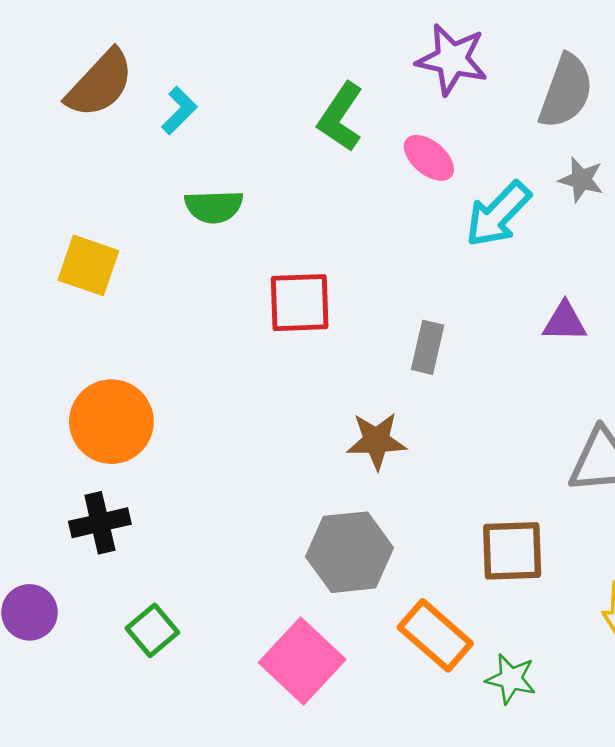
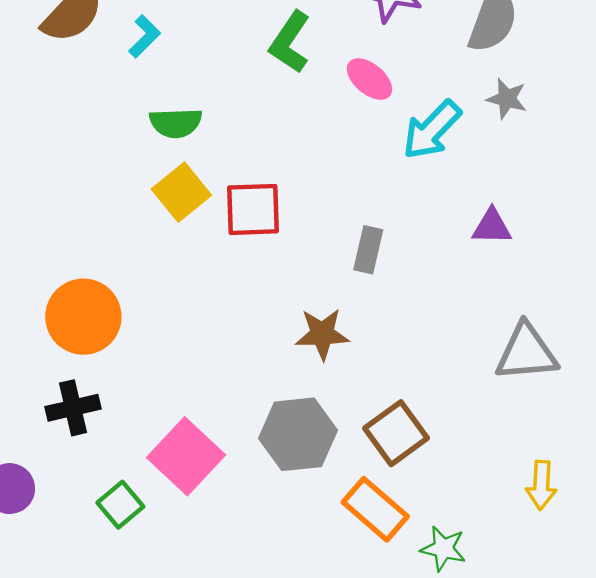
yellow square: (88, 265) -> (181, 192), moved, turned 32
brown square: (512, 551) -> (396, 433), moved, turned -34
pink square: (302, 661) -> (186, 456), moved

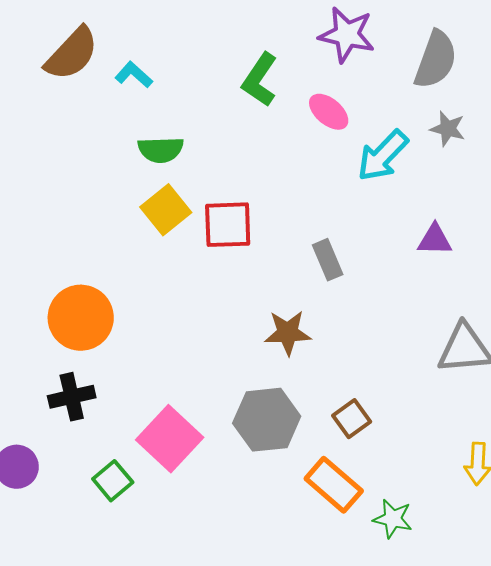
cyan L-shape: (145, 36) -> (134, 75), turned -93
gray rectangle: (368, 250) -> (328, 260), turned -36
brown square: (396, 433) -> (352, 419), size x0.7

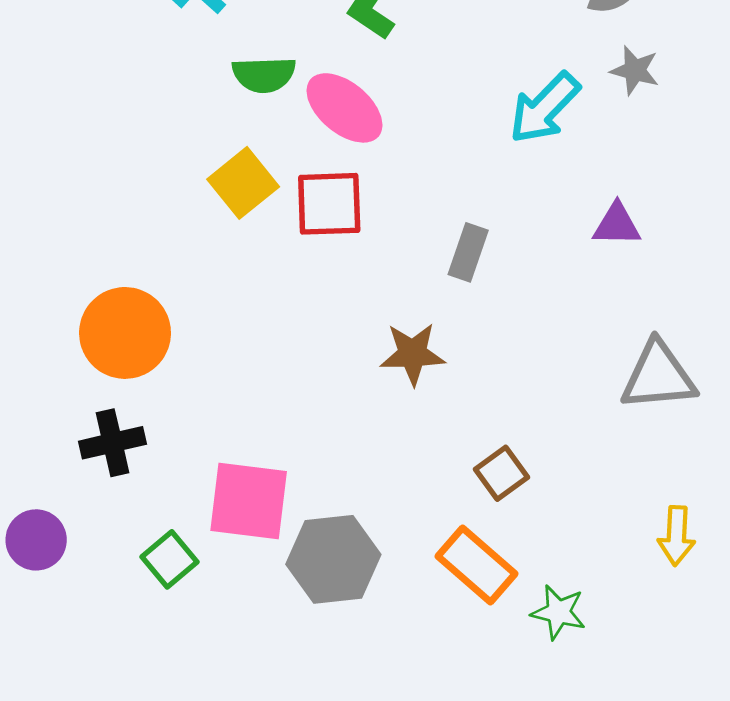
pink ellipse: (329, 112) -> (344, 108), moved, size x1.4
green semicircle: (161, 150) -> (264, 75), moved
gray rectangle: (328, 260) -> (468, 252), turned 42
gray hexagon: (267, 420) -> (333, 559), moved
pink square: (170, 439) -> (249, 501), turned -36

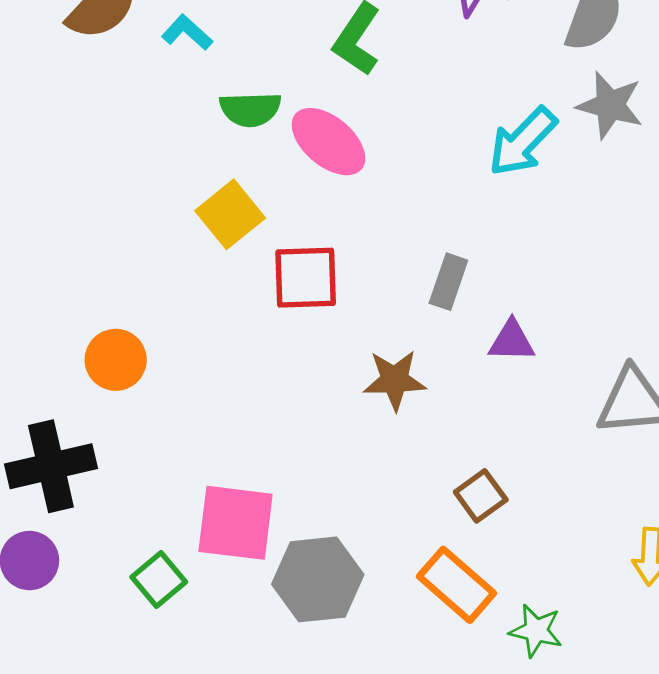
gray star: (635, 70) -> (610, 105), size x1.4
red square: (329, 204) -> (306, 278), moved
purple triangle: (617, 225) -> (512, 341), moved
orange circle: (125, 333) -> (116, 360), size x0.7
black cross: (113, 443) -> (51, 466), moved, size x1.4

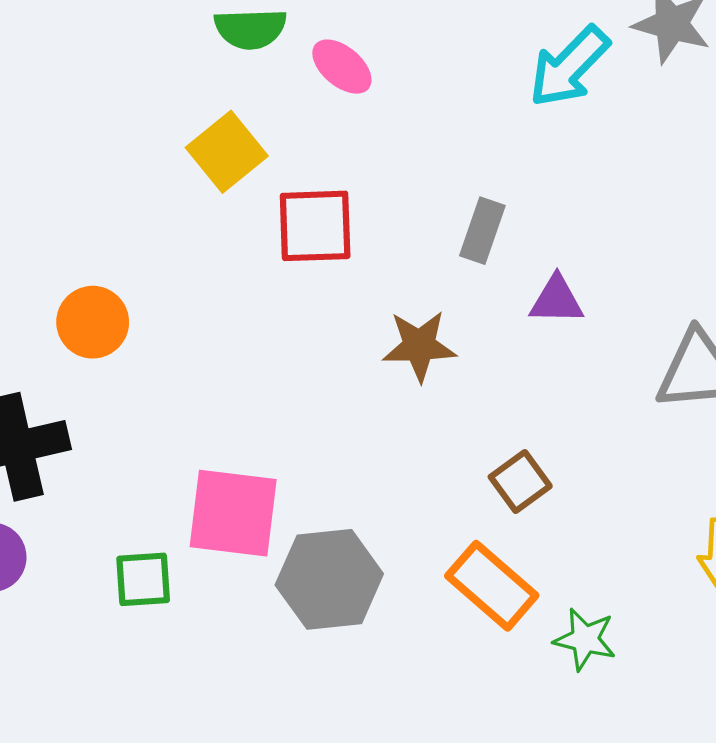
pink ellipse: (329, 142) -> (342, 67), size x0.7
green square: (159, 579) -> (143, 579), turned 36

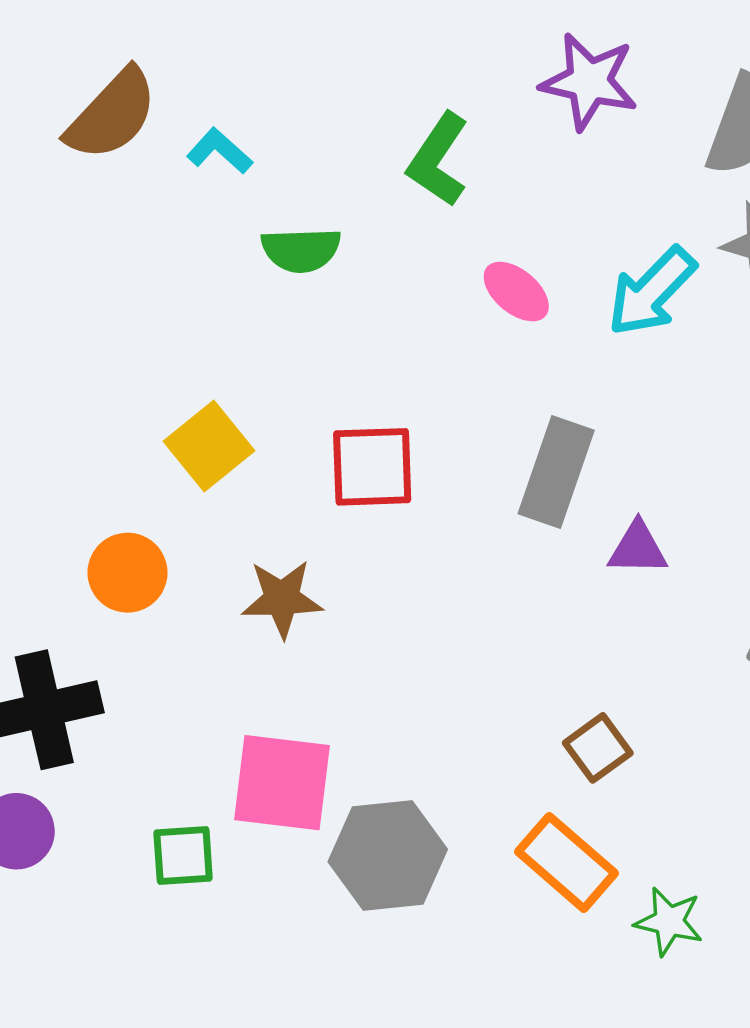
pink ellipse: (342, 67) -> (516, 292), moved
yellow square: (227, 152) -> (209, 446), moved
gray rectangle: (482, 231) -> (556, 472), size x1.5
brown star: (419, 346) -> (282, 599), moved

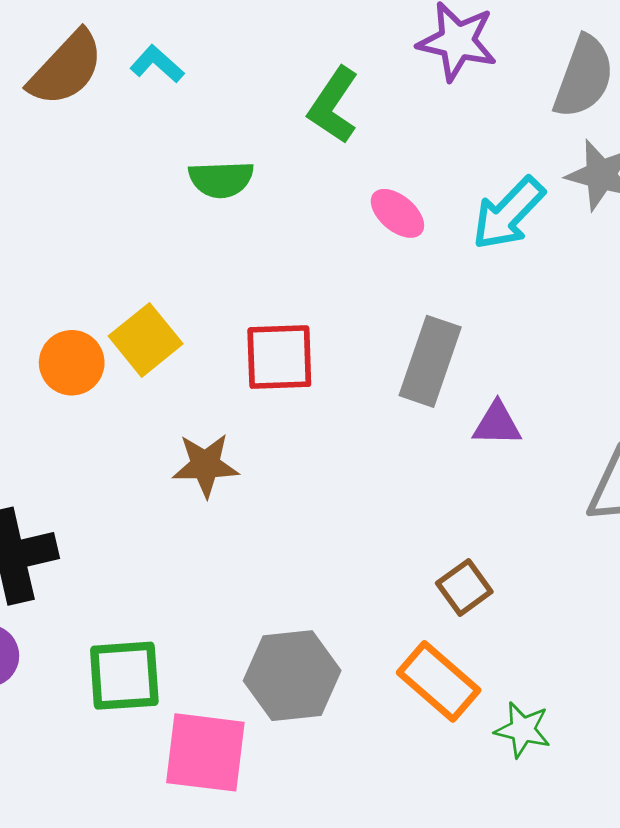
cyan L-shape: (219, 151) -> (157, 64), moved
orange circle: (127, 573) -> (72, 363), moved
pink square: (282, 783) -> (205, 752), moved
green square: (183, 856) -> (124, 676), size x1.4

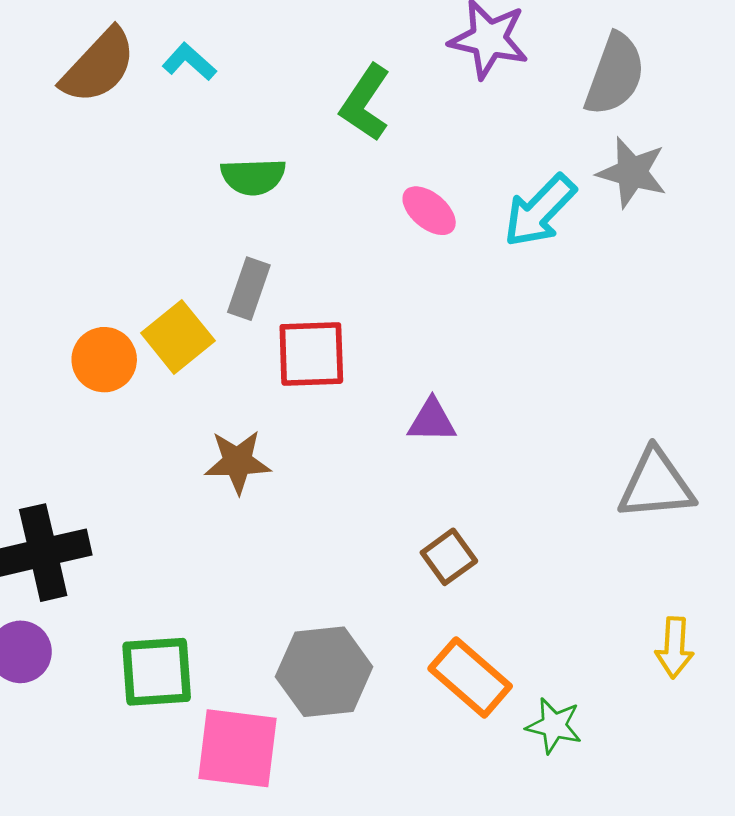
gray rectangle: (430, 361) -> (249, 289), moved, size x0.7
purple triangle: (497, 424) -> (432, 421), moved
brown square: (464, 587) -> (449, 557), moved

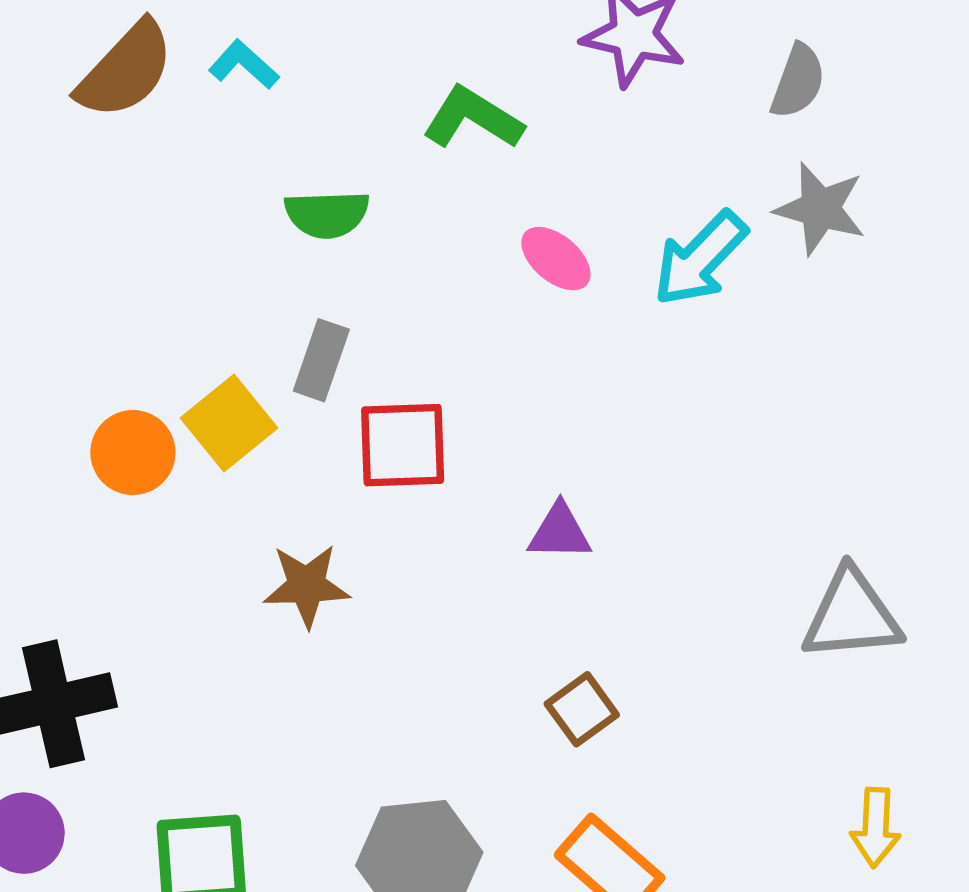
gray semicircle: (615, 74) -> (798, 81), size x0.7
green L-shape: (365, 103) -> (473, 118), turned 88

